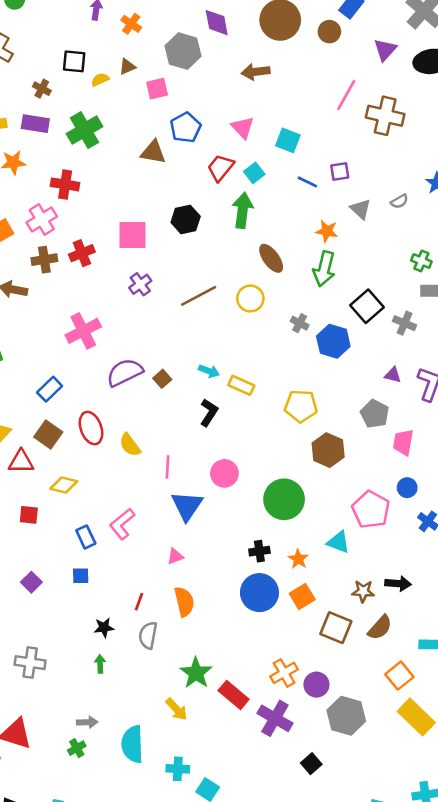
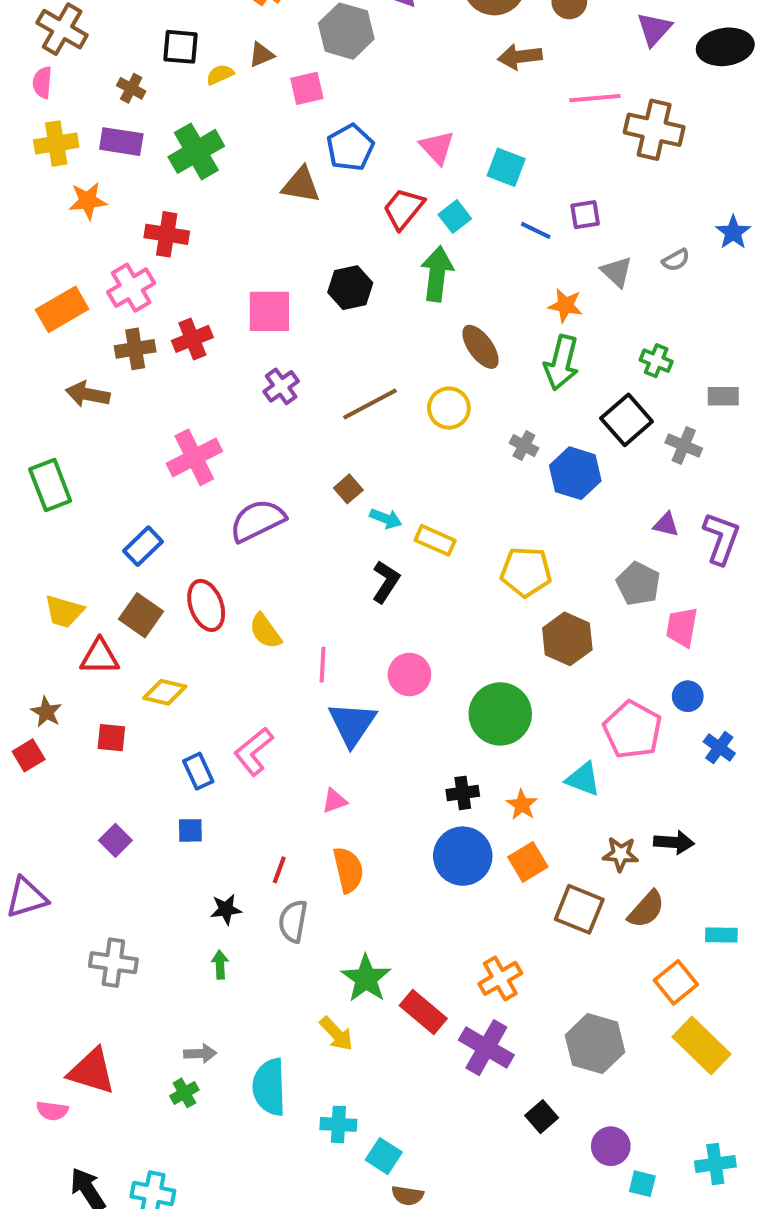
brown arrow: (256, 72) -> (520, 57), moved
pink line: (346, 95) -> (595, 98), turned 56
green cross: (421, 261) -> (656, 361), moved
brown square: (162, 379) -> (348, 489), moved
purple circle: (316, 685) -> (611, 1146), moved

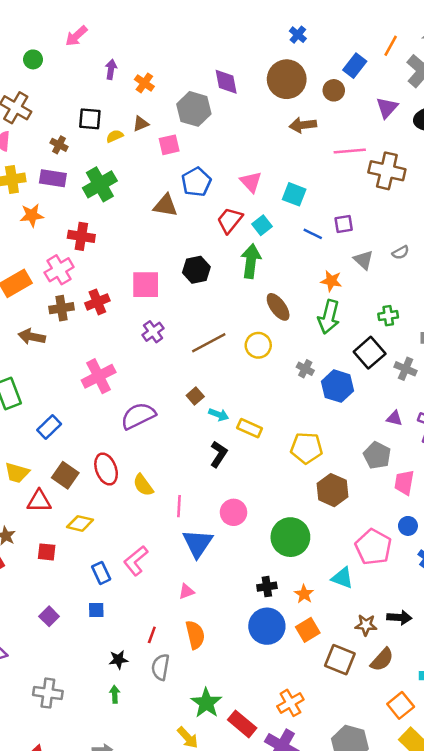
green cross: (656, 361) -> (388, 316), turned -30
blue rectangle: (143, 546) -> (49, 427), moved

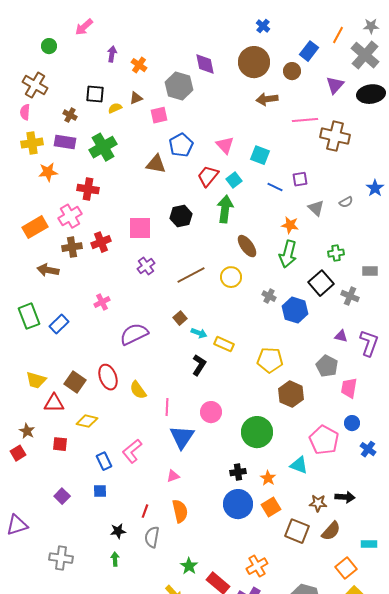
pink cross: (99, 376) -> (102, 302), size x0.6
blue rectangle: (49, 427) -> (59, 324), moved
green star: (206, 703) -> (189, 566), size x0.7

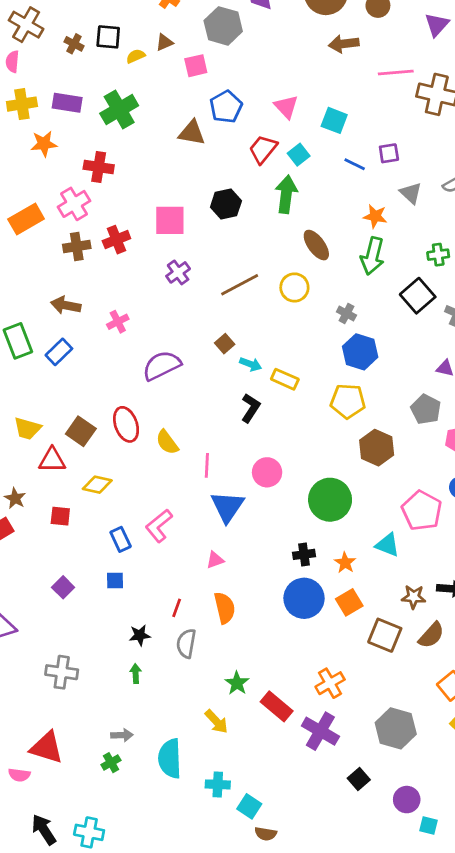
brown cross: (70, 115) -> (74, 44), moved
brown arrow: (48, 270) -> (66, 305), moved
blue hexagon: (295, 310) -> (360, 352), moved

